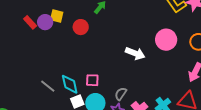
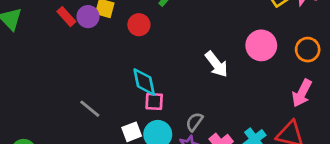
white arrow: (135, 53) -> (216, 64), turned 30
cyan diamond: (70, 84) -> (144, 82), moved

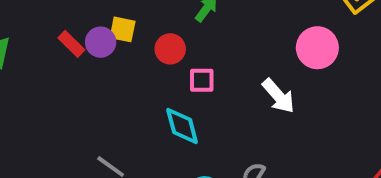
pink circle: (261, 45) -> (317, 48), moved
pink square: (154, 101) -> (202, 80), moved

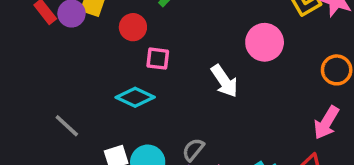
cyan diamond: (182, 126) -> (135, 97), turned -57

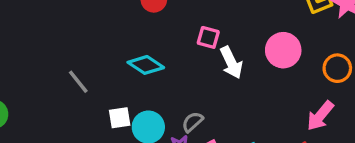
pink circle: (265, 42) -> (283, 50), moved
pink square: (158, 59) -> (208, 37), moved

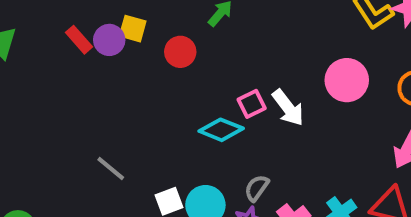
pink square: (208, 37) -> (252, 104), moved, turned -30
cyan diamond: (146, 65) -> (221, 130), moved

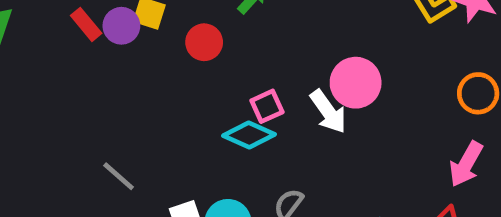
pink circle: (347, 80) -> (356, 83), moved
pink square: (252, 104) -> (267, 106), moved

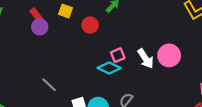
purple circle: (121, 26) -> (40, 27), moved
pink circle: (356, 83) -> (169, 55), moved

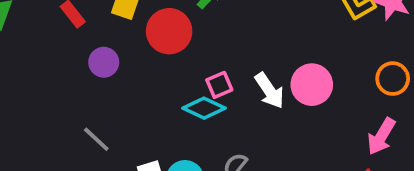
red circle: (90, 25) -> (169, 31), size x1.5
purple circle: (40, 27) -> (104, 62), moved

